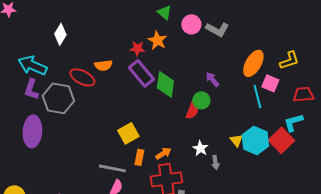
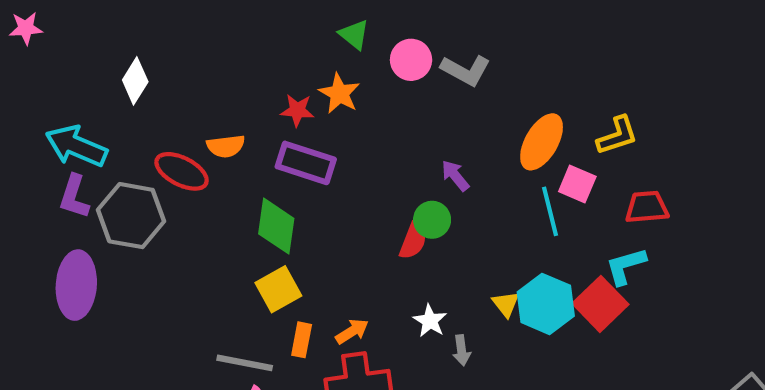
purple rectangle: (141, 73) -> (306, 163), turned -32
green diamond: (165, 84) -> (276, 226), moved

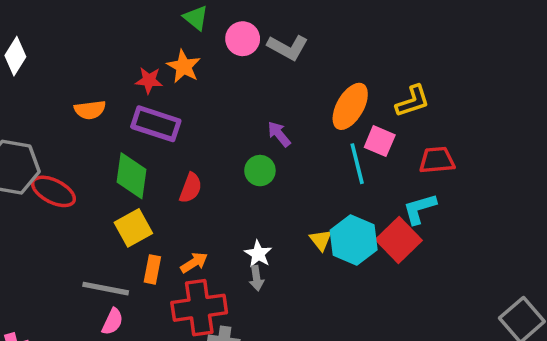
red ellipse: (182, 171) -> (53, 191), moved
red semicircle: (413, 241) -> (191, 188), moved
gray arrow: (462, 350) -> (256, 278), moved

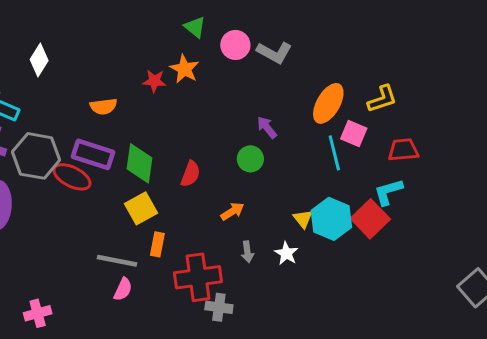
purple rectangle: (156, 124) -> (93, 154), moved
white star: (258, 254) -> (286, 253), moved
orange arrow: (194, 263) -> (232, 211), moved

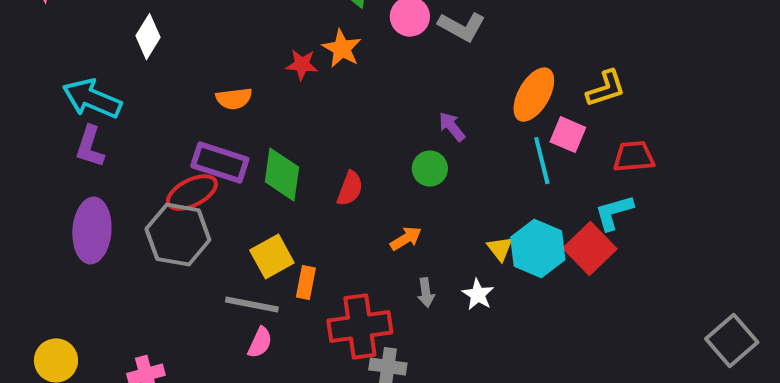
gray hexagon: (36, 156) -> (178, 235), moved
red ellipse: (72, 177) -> (192, 193), turned -54
yellow square: (141, 208) -> (272, 257), moved

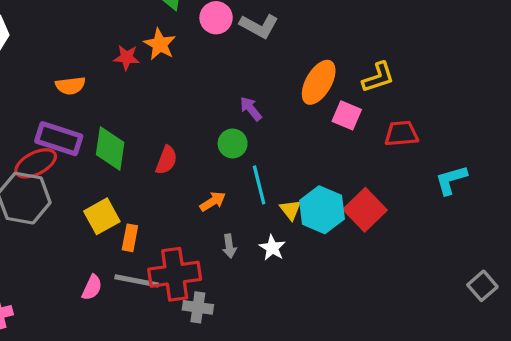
cyan line: (542, 161) -> (259, 185), moved
cyan L-shape: (614, 213) -> (451, 180), moved
gray line: (252, 304) -> (137, 281), moved
gray square: (732, 340) -> (482, 286), size x0.7

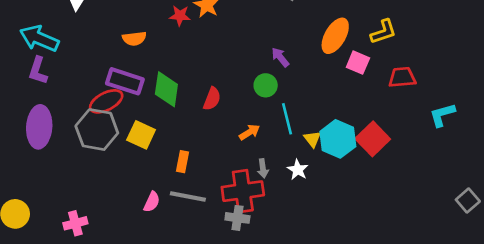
yellow square: (102, 216) -> (141, 135), moved, turned -36
red cross: (175, 274) -> (243, 191), moved

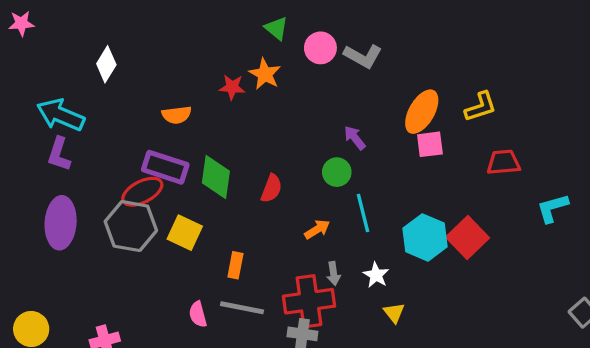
pink square: (358, 63) -> (430, 144), moved, turned -30
yellow triangle: (312, 139) -> (394, 313), moved
pink semicircle: (152, 202) -> (198, 314), turned 140

